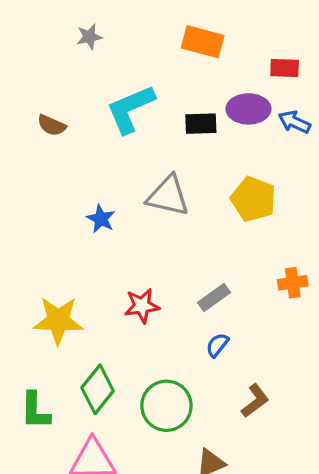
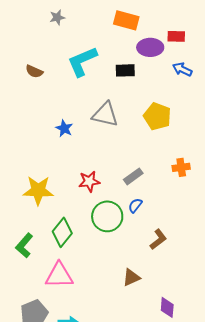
purple ellipse: (248, 109) -> (150, 47), moved
green circle: (166, 406) -> (107, 216), moved
green L-shape: (35, 411) -> (24, 245), turned 40

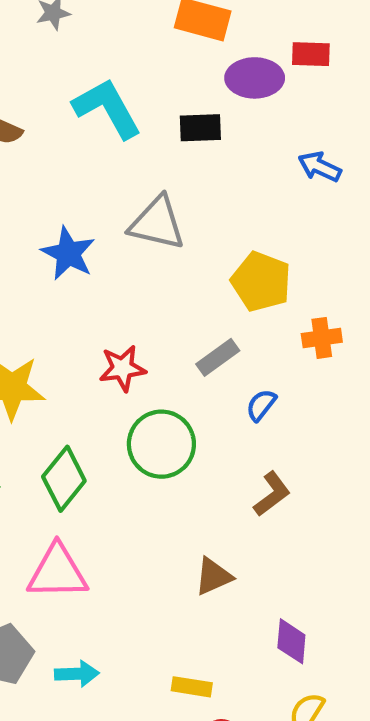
cyan L-shape: (82, 61) -> (107, 108), turned 84
blue arrow: (182, 69) -> (320, 167), moved
yellow pentagon: (157, 116) -> (261, 282), moved
blue star: (64, 128) -> (68, 253), size x1.4
blue semicircle: (135, 205) -> (261, 405), moved

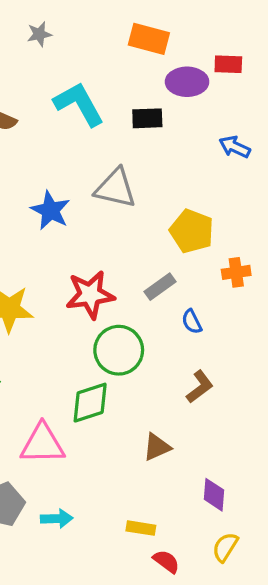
red star: (122, 368) -> (90, 295), size x1.4
blue semicircle: (261, 405) -> (192, 322), turned -65
green diamond: (64, 479) -> (90, 403), moved, turned 33

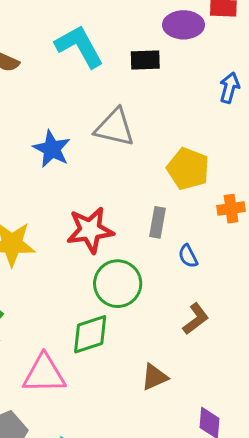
blue arrow: (235, 147) -> (229, 88), turned 80
gray rectangle: (160, 287) -> (157, 222), turned -44

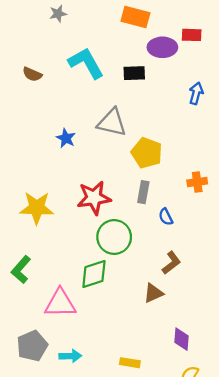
blue star: (52, 149) -> (66, 138), size x0.7
yellow pentagon: (188, 169) -> (147, 153), moved
brown triangle: (154, 377) -> (153, 293), moved

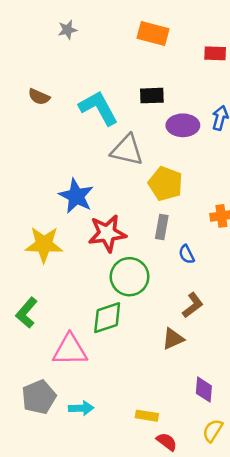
purple ellipse: (162, 47) -> (183, 125), moved
cyan L-shape: (86, 63) -> (98, 108), moved
blue star: (66, 138) -> (76, 196), moved, size x1.6

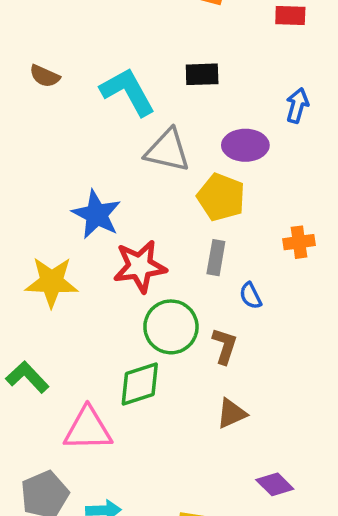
purple ellipse: (183, 125) -> (245, 145), moved
brown L-shape: (193, 305) -> (225, 346), moved, turned -35
green L-shape: (27, 313) -> (27, 377), turned 96
purple diamond: (204, 390) -> (275, 484), turned -50

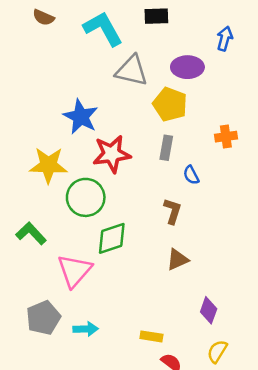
green circle: (171, 327) -> (86, 197), moved
pink triangle: (88, 429) -> (74, 271), turned -48
purple diamond: (275, 484) -> (209, 310), turned 65

